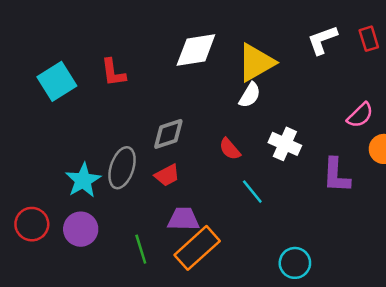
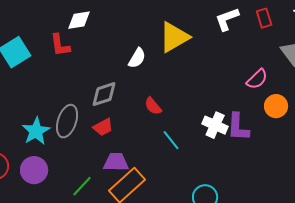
white diamond: (196, 50) -> (79, 20), moved, size x0.7
white semicircle: (250, 95) -> (137, 58), moved
white cross: (285, 144) -> (215, 125), moved
green line: (141, 249) -> (82, 186), turned 60

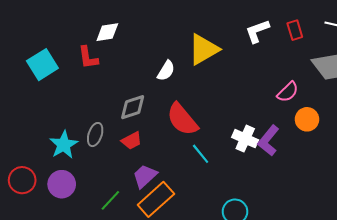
red semicircle: (153, 106) -> (182, 119), size x1.8
gray ellipse: (67, 121) -> (95, 135), size x0.7
purple L-shape: (238, 127) -> (268, 141), turned 36
purple trapezoid: (116, 162) -> (145, 176), turned -44

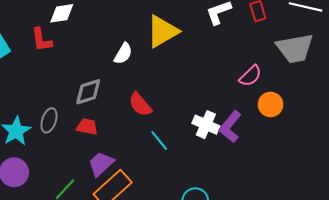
red semicircle: (182, 119) -> (140, 104), size x0.7
red trapezoid: (132, 141) -> (87, 127), turned -140

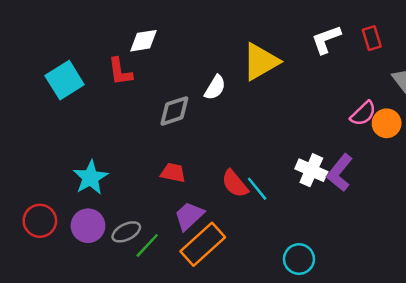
gray diamond: (88, 92) -> (174, 111), moved
red semicircle: (140, 104) -> (235, 184), moved
orange circle: (271, 104) -> (387, 123), moved
gray ellipse: (49, 120) -> (126, 232), moved, turned 45

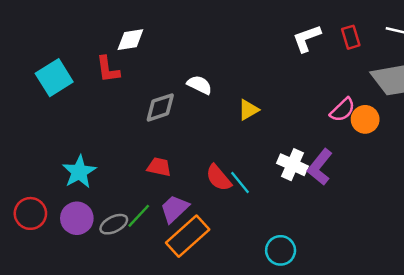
yellow triangle: (261, 62) -> (248, 110), moved, size x0.6
white semicircle: (215, 88) -> (200, 85), turned -95
green line: (147, 245) -> (139, 216), moved

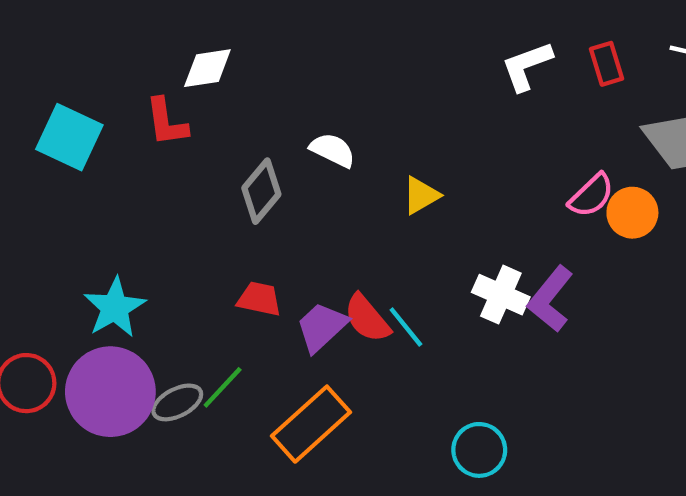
cyan square: (54, 78) -> (69, 137), turned -33
gray diamond: (160, 107) -> (261, 191), turned -32
purple trapezoid: (175, 209) -> (322, 327), moved
purple circle: (77, 218) -> (110, 392), size x1.5

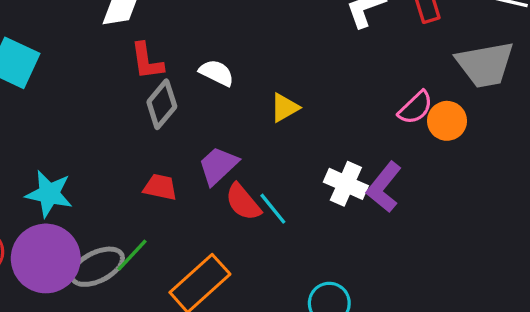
red L-shape: (166, 122) -> (147, 61), moved
cyan star: (115, 308) -> (49, 194), turned -30
purple trapezoid: (322, 327) -> (218, 166), moved
gray ellipse: (177, 402) -> (97, 267), size x1.4

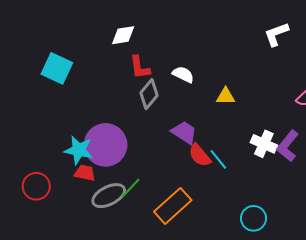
yellow triangle: (285, 108) -> (226, 96), turned 30
purple trapezoid: (218, 166) -> (184, 132), turned 76
red trapezoid: (160, 187) -> (85, 173), moved
purple circle: (46, 258) -> (106, 145), moved

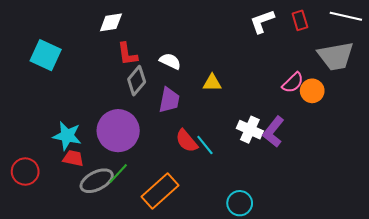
purple trapezoid: (184, 132) -> (169, 100), moved, turned 68
purple circle: (106, 145) -> (118, 131), moved

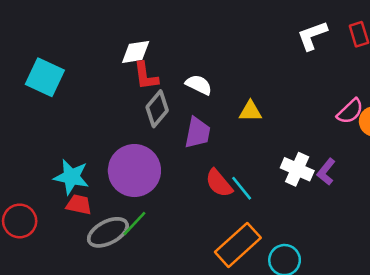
white diamond: (111, 22) -> (136, 52), moved
purple L-shape: (273, 132) -> (326, 172), size x0.7
orange rectangle: (160, 191) -> (238, 245), moved

